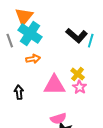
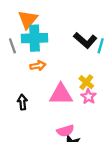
cyan cross: (30, 34) -> (35, 38), turned -35

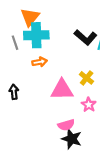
pink star: (89, 97) -> (89, 105), moved
black arrow: (22, 102) -> (14, 92), moved

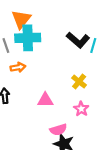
orange arrow: (40, 62) -> (18, 67), moved
pink triangle: (62, 90) -> (45, 100), moved, size x0.7

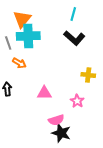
cyan line: (93, 45) -> (73, 14), moved
orange arrow: (18, 67) -> (19, 63), turned 40
yellow cross: (79, 82) -> (88, 75), moved, turned -32

